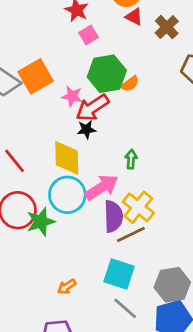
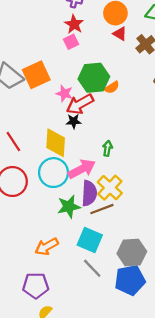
pink square: (88, 35) -> (71, 42), moved
green star: (41, 222) -> (69, 207), moved
orange arrow: (67, 287) -> (47, 247), size x1.5

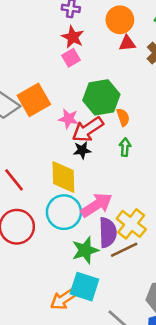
red triangle: (120, 34) -> (127, 43), turned -32
orange semicircle: (112, 87) -> (123, 117), moved, turned -72
green arrow: (107, 148) -> (125, 147), moved
cyan square: (90, 240) -> (84, 287), moved

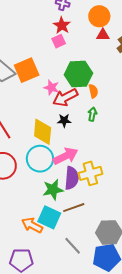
black star: (82, 150) -> (64, 121), moved
yellow cross: (131, 224) -> (90, 173), turned 30
brown line: (124, 250) -> (74, 208), moved
orange arrow: (63, 299) -> (32, 225), turned 55

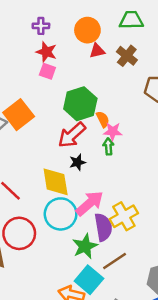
pink square: (59, 41) -> (47, 71), turned -32
pink star: (51, 88) -> (113, 131), moved
cyan square: (49, 217) -> (89, 280), turned 30

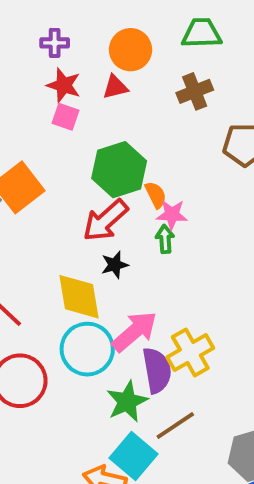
red triangle: (97, 51) -> (115, 87), moved
brown cross: (127, 56) -> (195, 91), turned 30

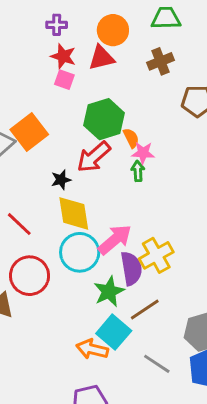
red triangle: (115, 87) -> (101, 58), size x1.4
black star: (115, 265) -> (61, 180), moved

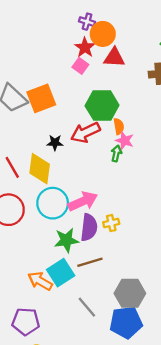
orange circle: (113, 30) -> (103, 34), moved
yellow diamond: (74, 213) -> (40, 169), moved
yellow cross: (156, 255) -> (111, 223), size x0.6

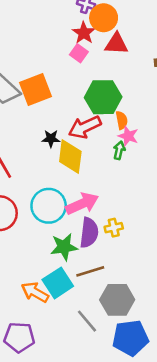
yellow diamond: (40, 169) -> (70, 156), moved
gray hexagon: (130, 293) -> (117, 300), moved

